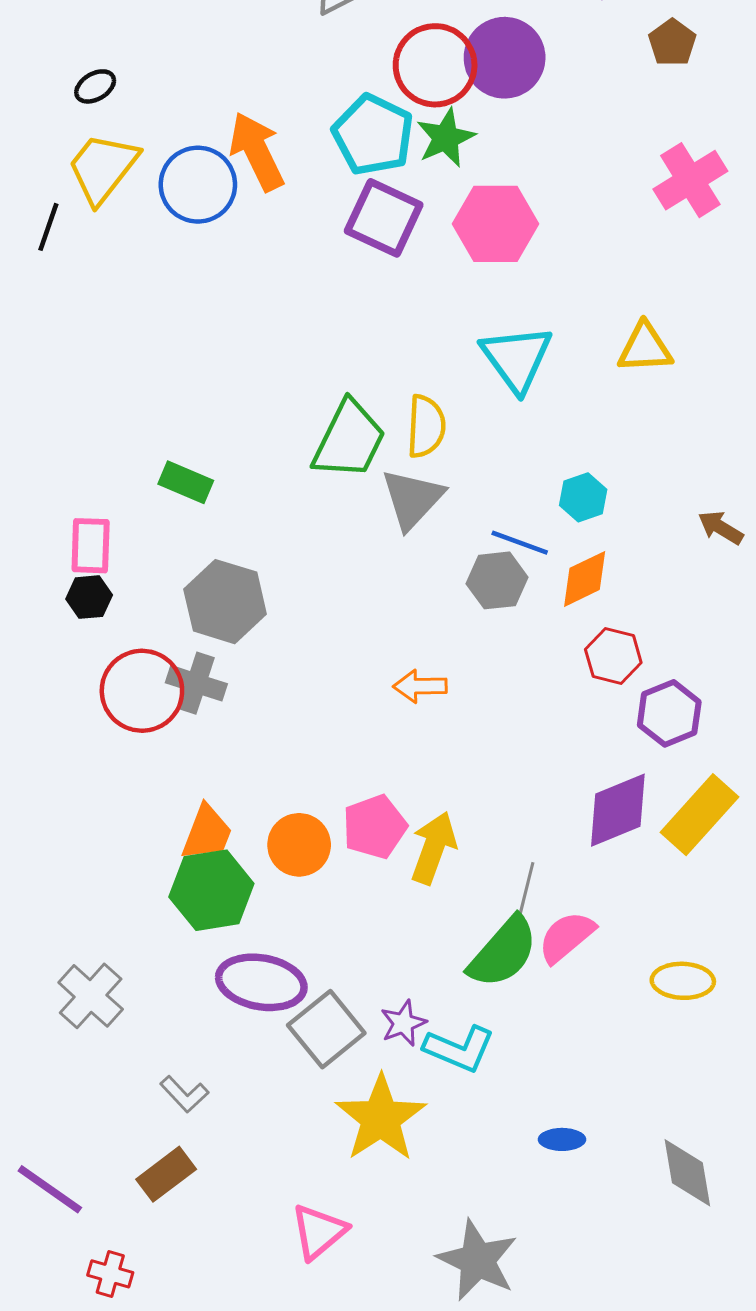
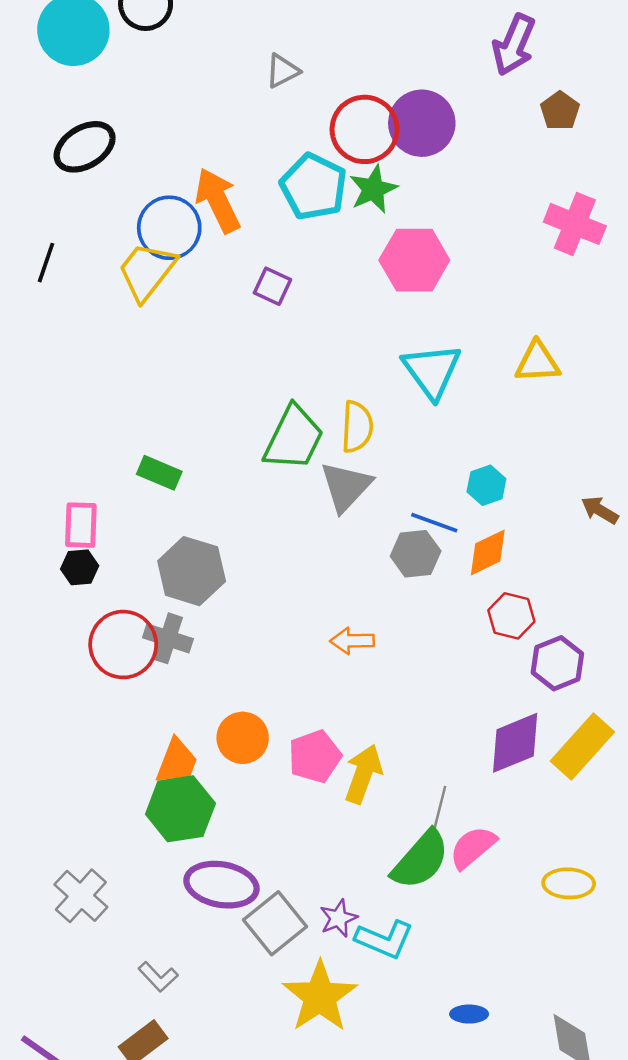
black ellipse: (95, 86) -> (85, 147), size x1.8
yellow trapezoid: (103, 168) -> (147, 271), moved
pink cross: (690, 180) -> (575, 224), turned -36
purple square: (384, 218) -> (272, 286), moved, size x0.6
orange circle: (299, 845) -> (243, 738), moved

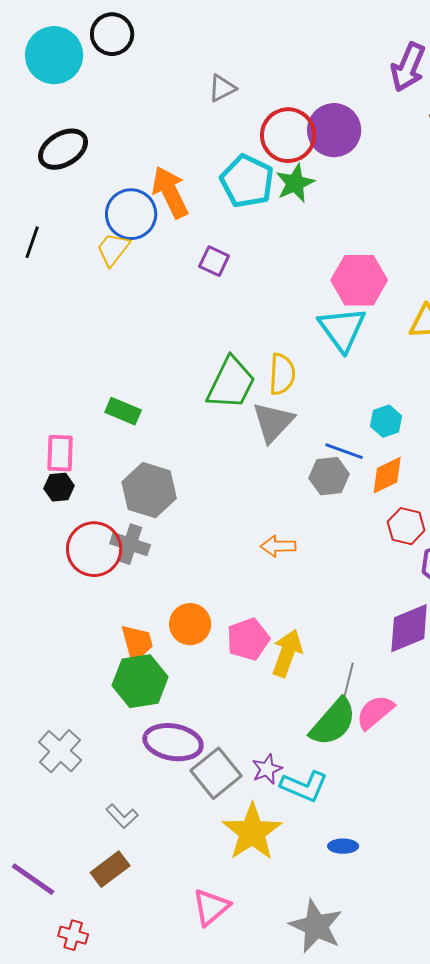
pink hexagon: (414, 260) -> (359, 280), moved
yellow trapezoid: (147, 271) -> (113, 249), size x0.7
orange trapezoid: (177, 761) -> (137, 643), turned -36
blue ellipse: (469, 1014) -> (343, 846), moved

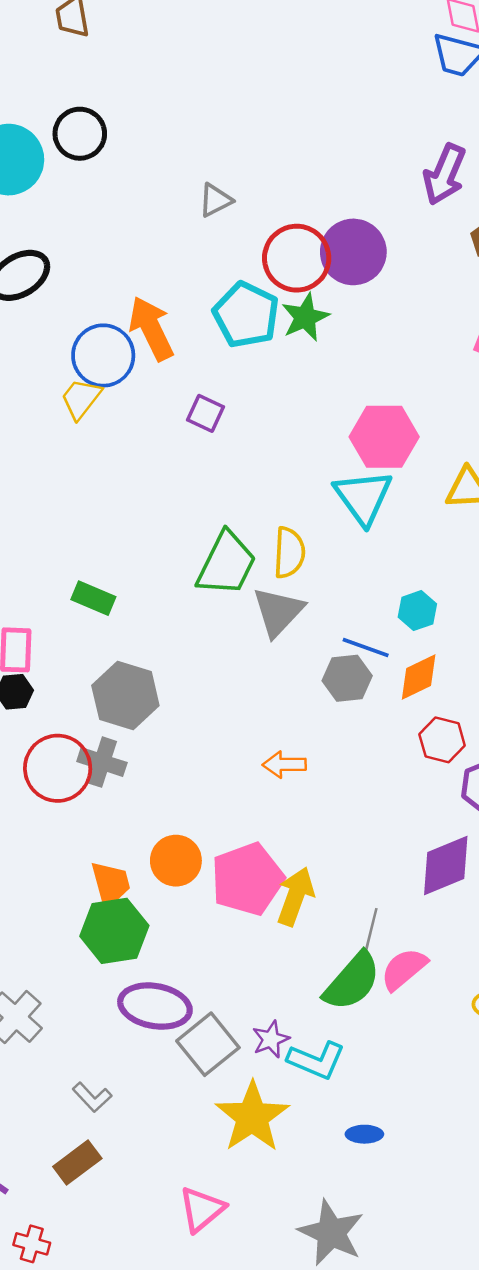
pink pentagon: (248, 639) -> (247, 879), size x1.4

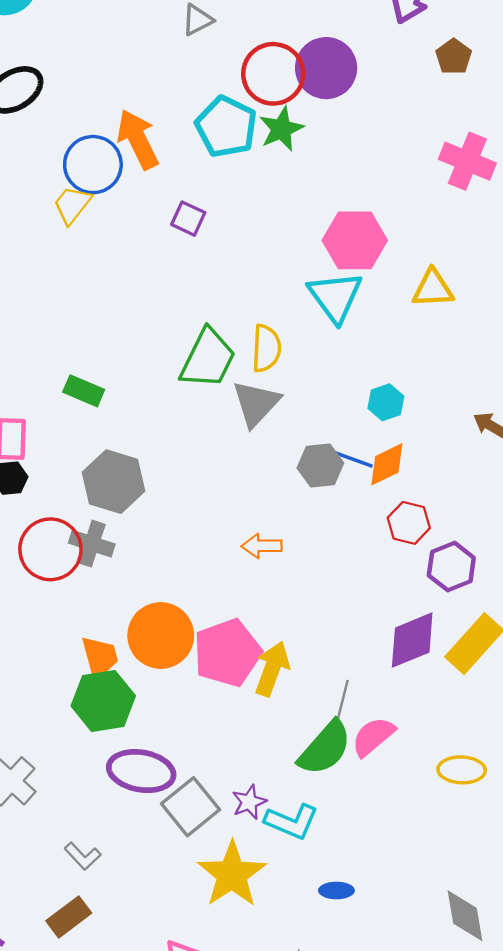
blue line: (366, 647) -> (351, 459), moved
orange circle: (176, 861) -> (161, 635), size x1.4

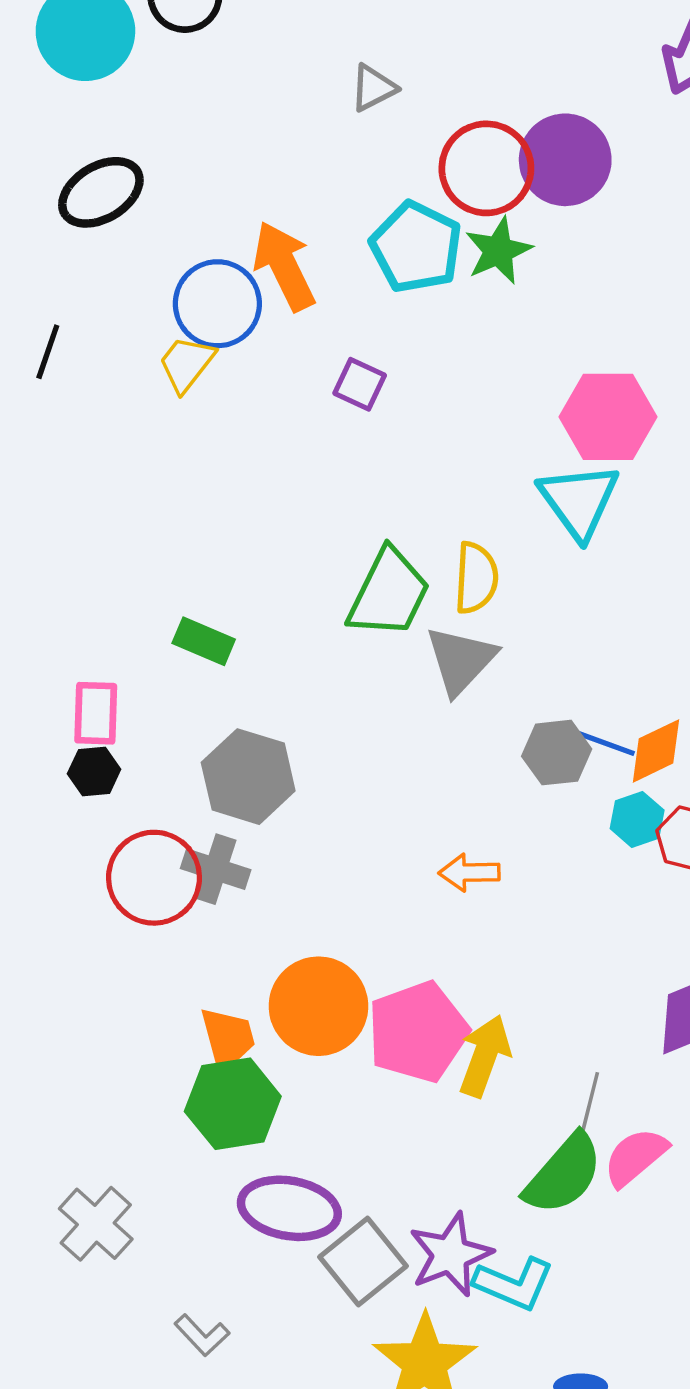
cyan hexagon: (386, 402) -> (637, 819), moved
purple star: (249, 802) -> (450, 1255), size x1.6

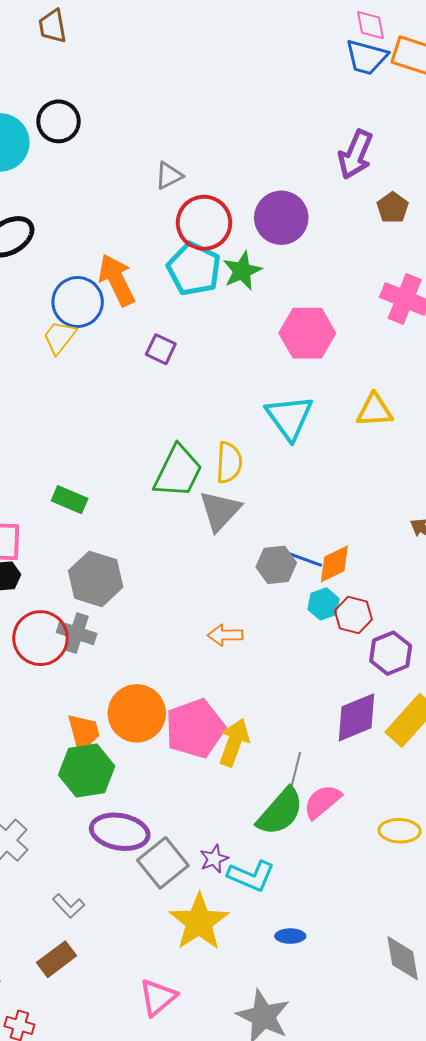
red circle: (486, 168) -> (204, 223), moved
pink hexagon: (608, 417) -> (307, 333), moved
purple star: (450, 1255) -> (214, 859), size x0.6

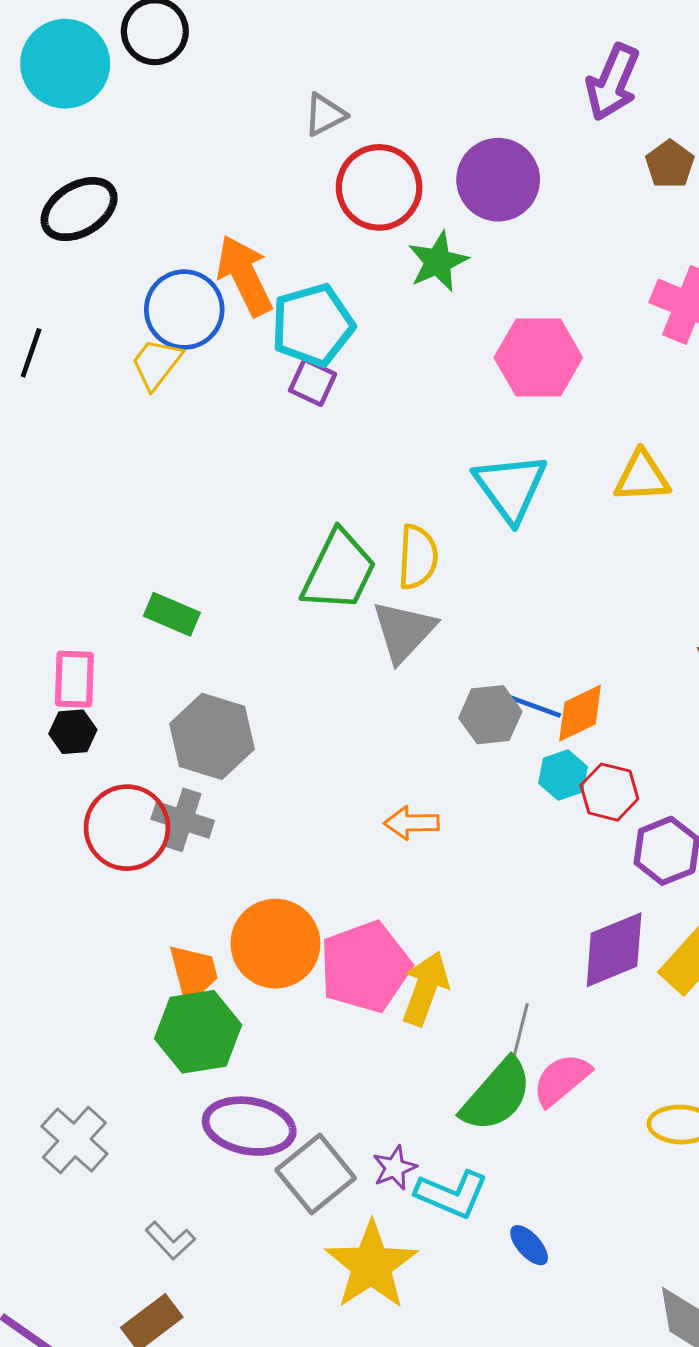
cyan pentagon: (194, 269) -> (313, 325), moved, turned 30
blue ellipse: (290, 936) -> (529, 1245), moved, turned 48

